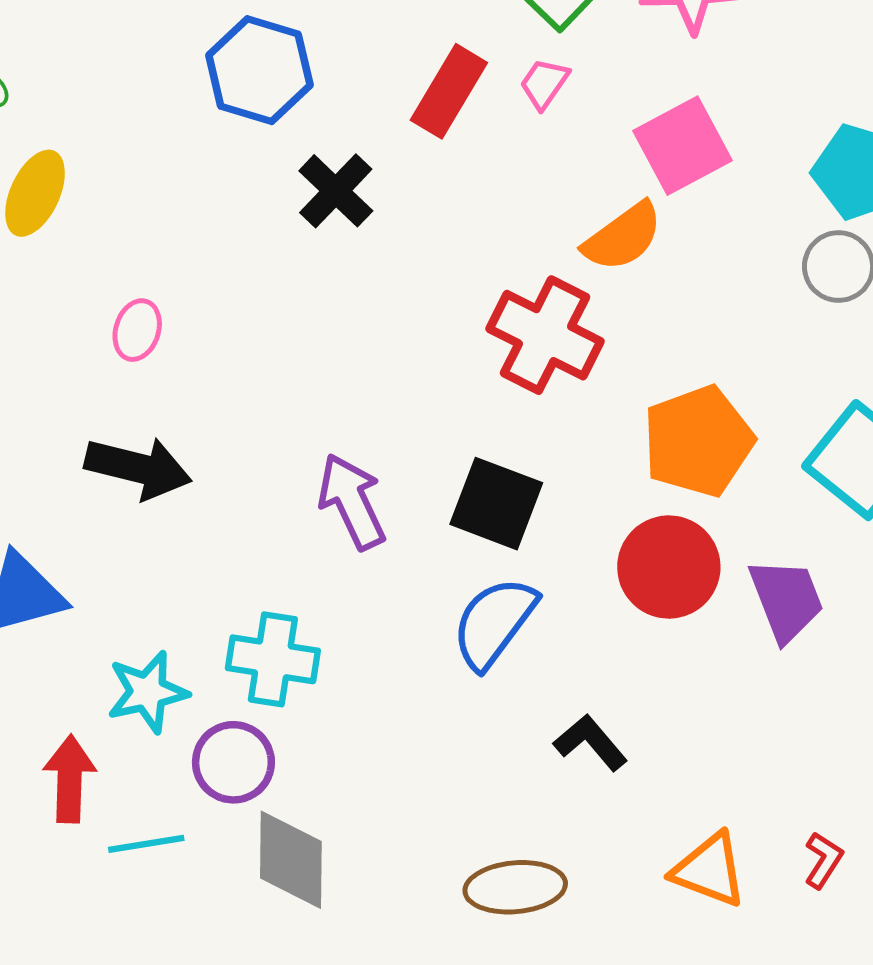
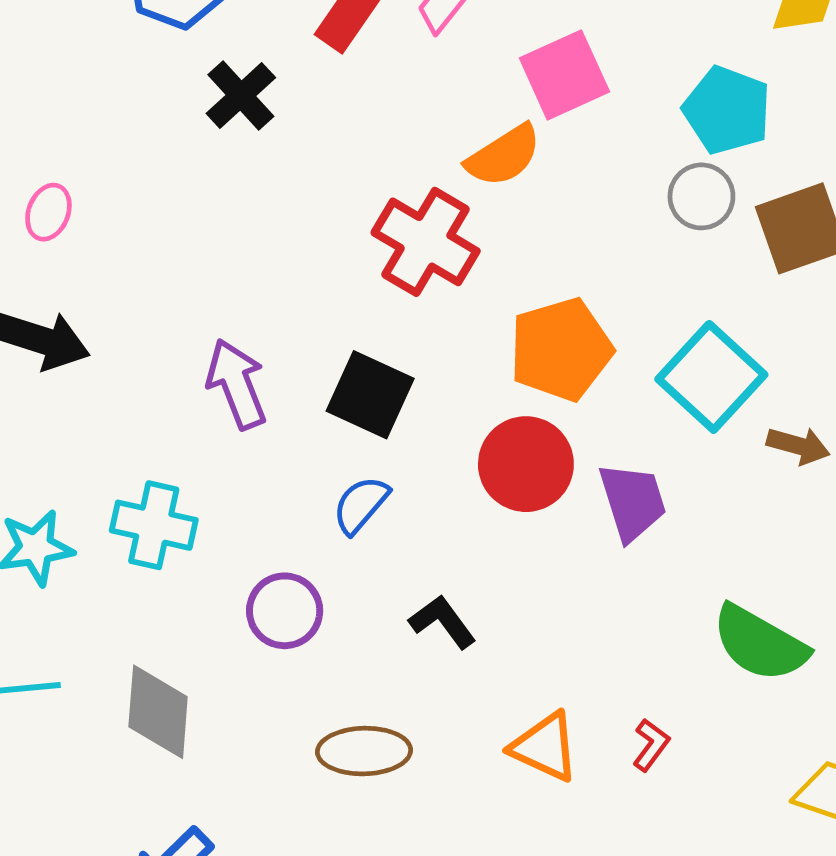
blue semicircle: (494, 623) -> (361, 505), size x0.7
purple circle: (233, 762) -> (285, 611), moved

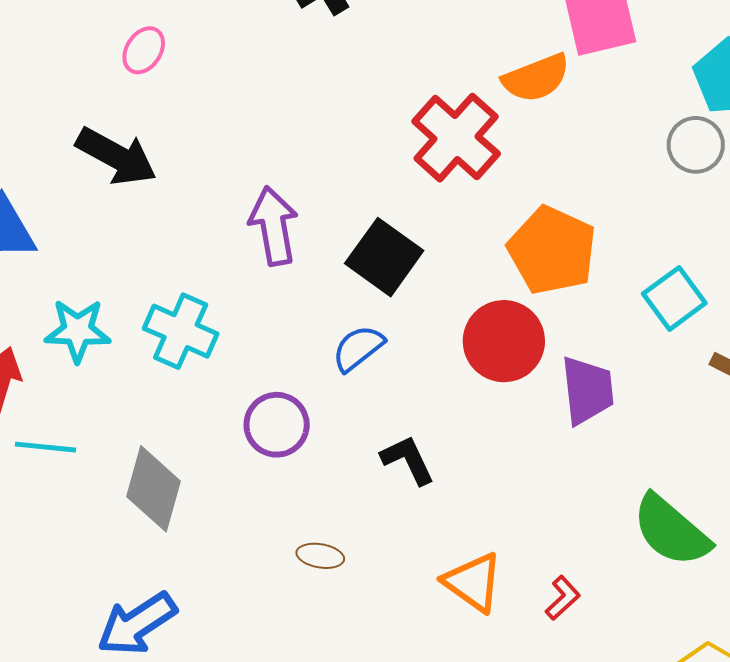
orange pentagon: (561, 349) -> (552, 250), turned 30
cyan square: (711, 377) -> (674, 298), size x0.7
brown ellipse: (364, 751) -> (320, 556), size x0.6

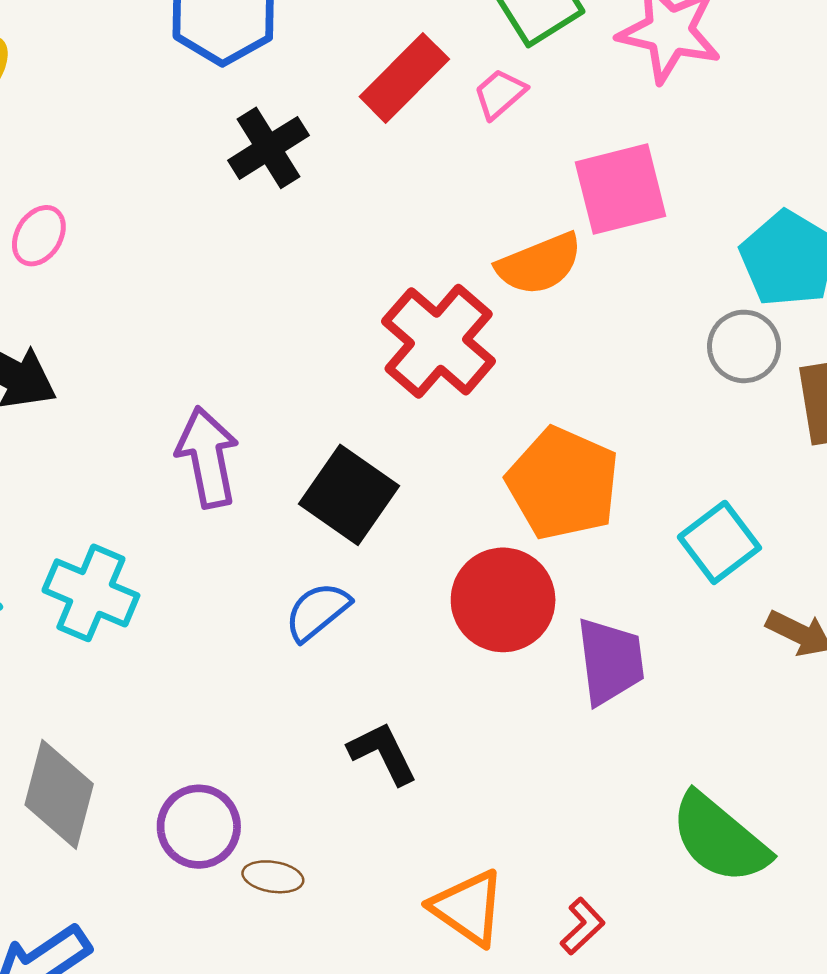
purple circle: (277, 425) -> (199, 827), moved

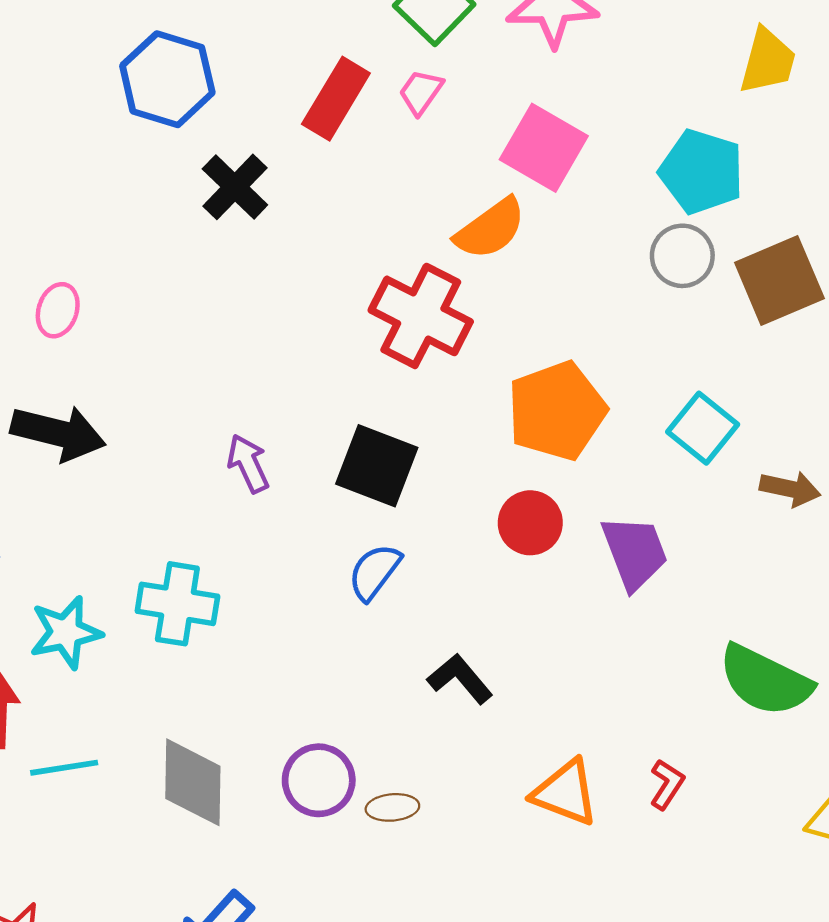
pink square: (620, 189) -> (544, 148), turned -32
purple arrow: (208, 457) -> (248, 464), size x0.7
orange pentagon: (563, 483) -> (557, 411), turned -30
red circle: (503, 600) -> (530, 523), size x0.7

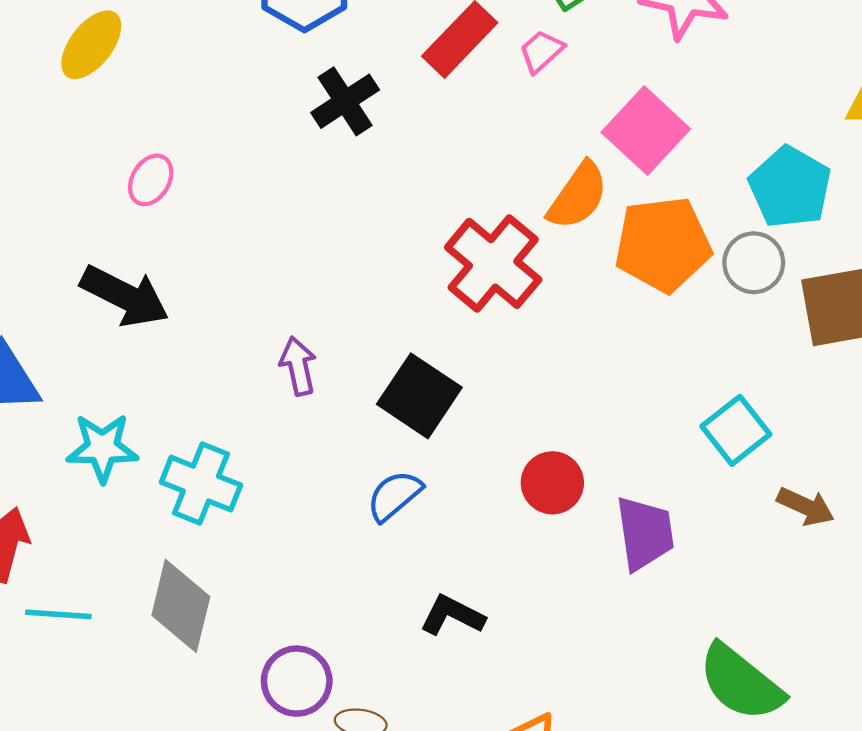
orange semicircle: (490, 229) -> (578, 196), turned -32
orange pentagon: (557, 411) -> (663, 244), moved
cyan star: (66, 632) -> (102, 448), moved
black L-shape: (460, 679) -> (452, 615), turned -36
gray diamond: (193, 782) -> (181, 606), moved

